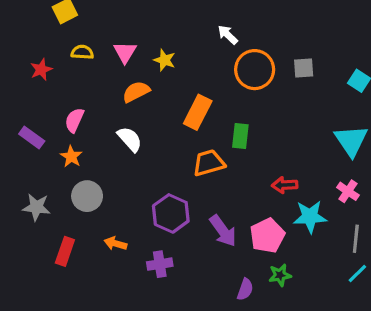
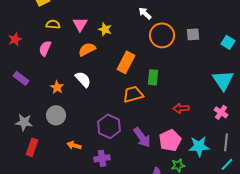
red star: (41, 70) -> (15, 39), moved
pink semicircle: (74, 120) -> (45, 48), moved
orange star: (71, 157) -> (57, 87), moved
cyan star: (310, 217) -> (199, 146), moved
red rectangle: (65, 251) -> (32, 147), moved

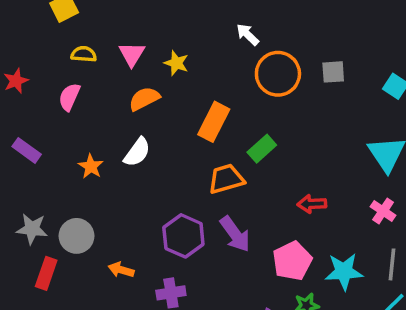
green rectangle: (153, 77) -> (262, 149), turned 42
white semicircle: (83, 79) -> (137, 152), turned 78
gray circle: (56, 115) -> (77, 236), moved
purple arrow: (142, 137) -> (235, 234), moved

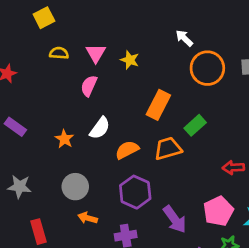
pink semicircle: (69, 97) -> (89, 86), moved
orange semicircle: (144, 99) -> (127, 150), moved
purple arrow: (235, 234) -> (175, 219), moved
gray circle: (77, 236) -> (75, 187), moved
red rectangle: (46, 273) -> (39, 232), moved, turned -35

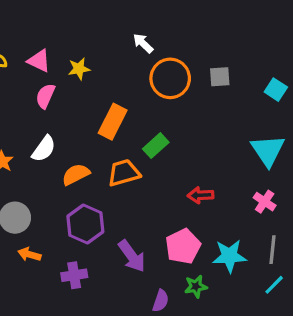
pink triangle: (96, 53) -> (39, 61), turned -35
yellow star: (130, 60) -> (79, 69), turned -30
pink semicircle: (89, 86) -> (45, 96), moved

